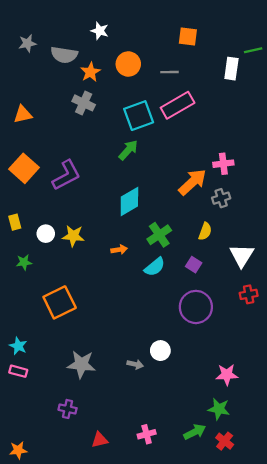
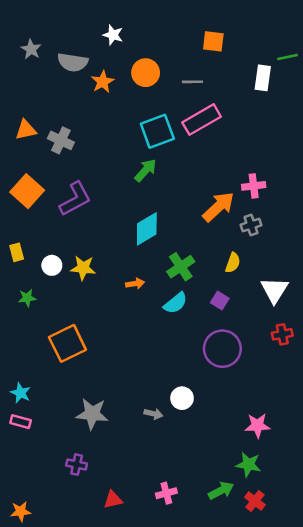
gray star: (27, 43) -> (31, 49), turned -30
gray cross: (84, 103) -> (61, 140), moved

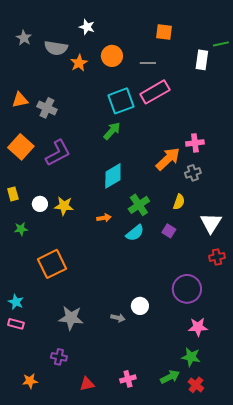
purple circle: (222, 349) -> (187, 289), moved
orange star: (21, 511) -> (30, 381), moved

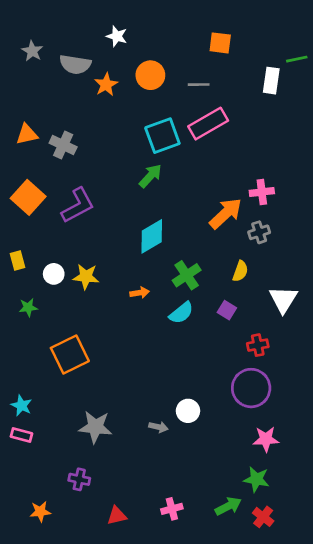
red cross: (217, 257) -> (258, 345), moved

